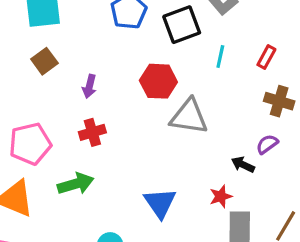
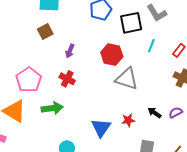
red cross: (92, 132) -> (67, 79), turned 35
pink pentagon: (30, 144) -> (29, 80), turned -30
purple semicircle: (267, 144) -> (176, 112), moved
red star: (221, 196) -> (128, 120), moved

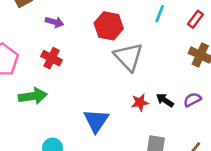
purple arrow: (70, 51) -> (55, 22), turned -96
gray triangle: (127, 79) -> (128, 57), turned 30
red star: (128, 120) -> (140, 102), moved

